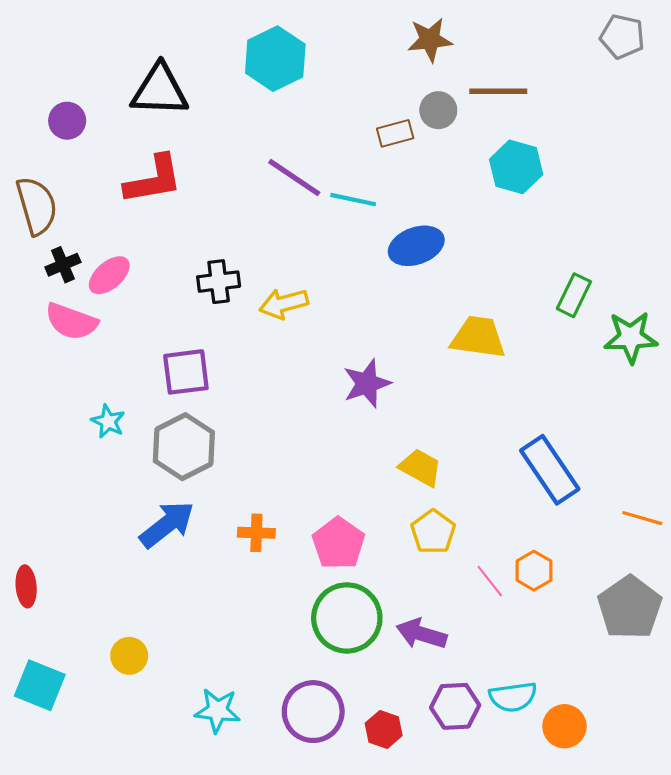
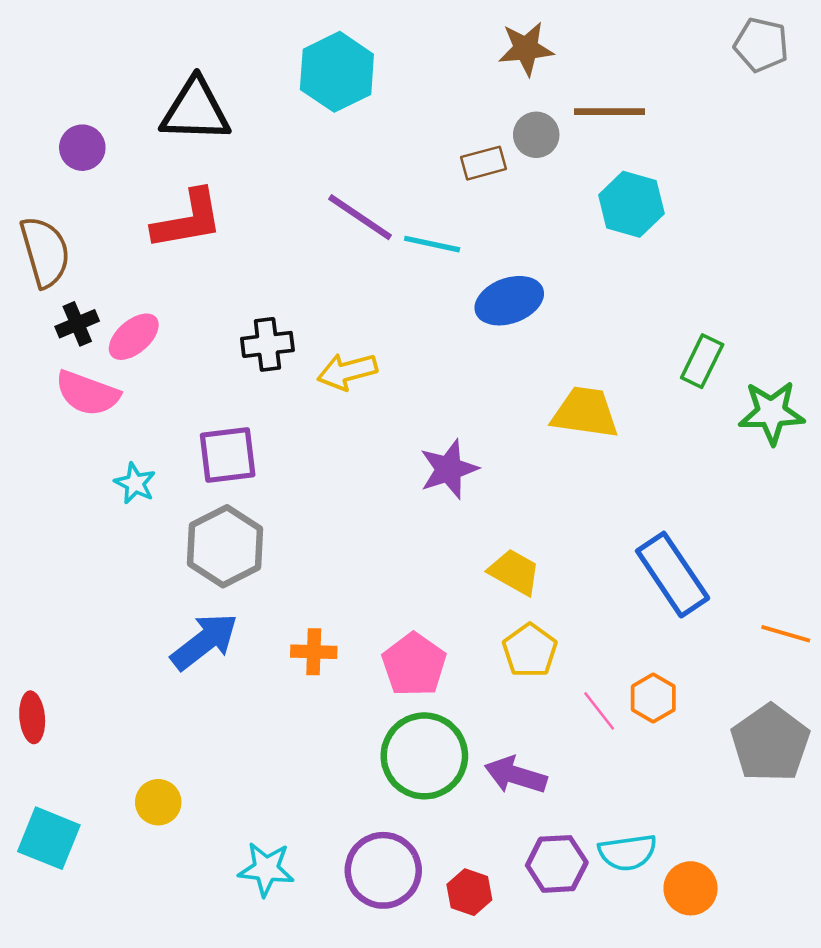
cyan star: (108, 421) -> (135, 483), moved

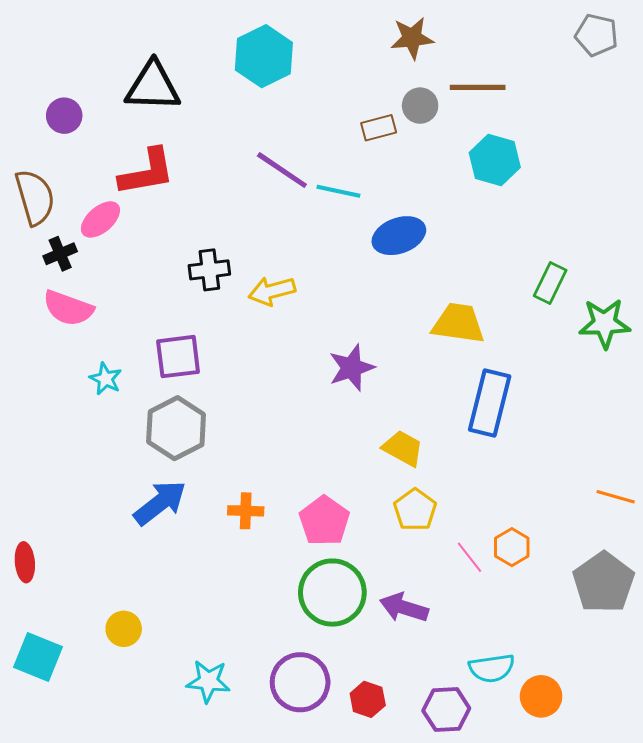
pink ellipse: (134, 337) -> (100, 219), moved
blue rectangle: (673, 575) -> (490, 403), moved, turned 48
purple hexagon: (557, 864) -> (446, 709), moved

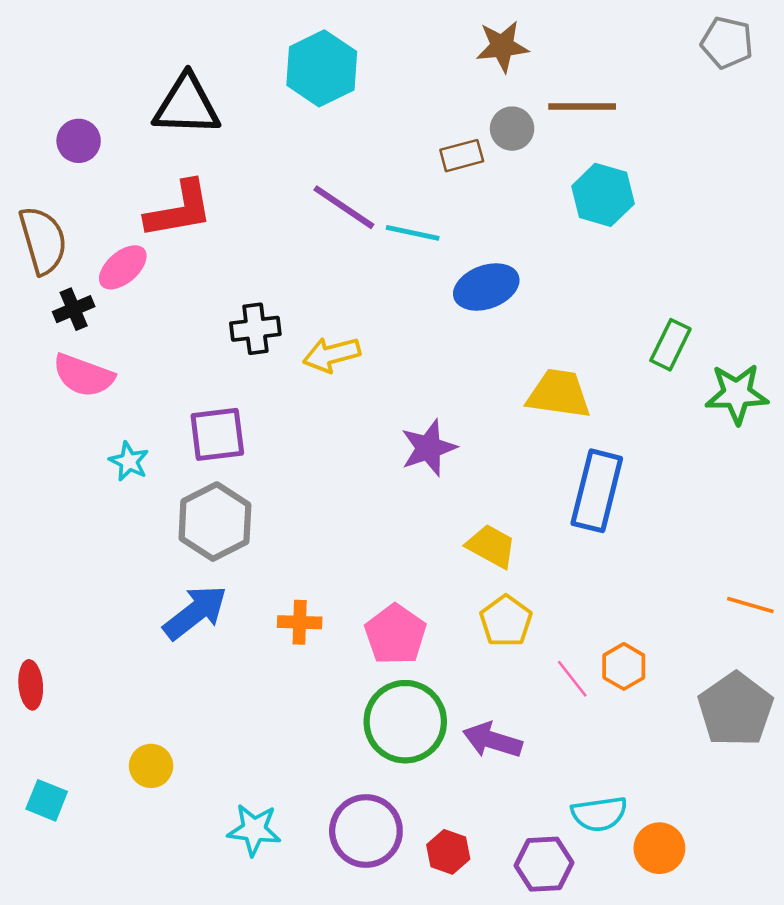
cyan square: (38, 657) -> (47, 800), size x0.7

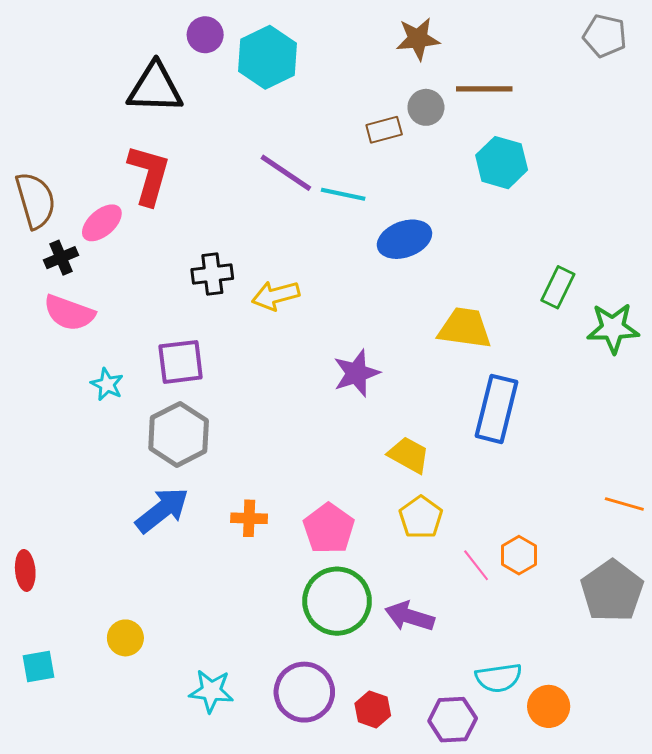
purple circle: (79, 141) -> (205, 35), moved
red L-shape: (179, 210) -> (149, 175), turned -64
cyan square: (47, 800) -> (38, 667), turned -32

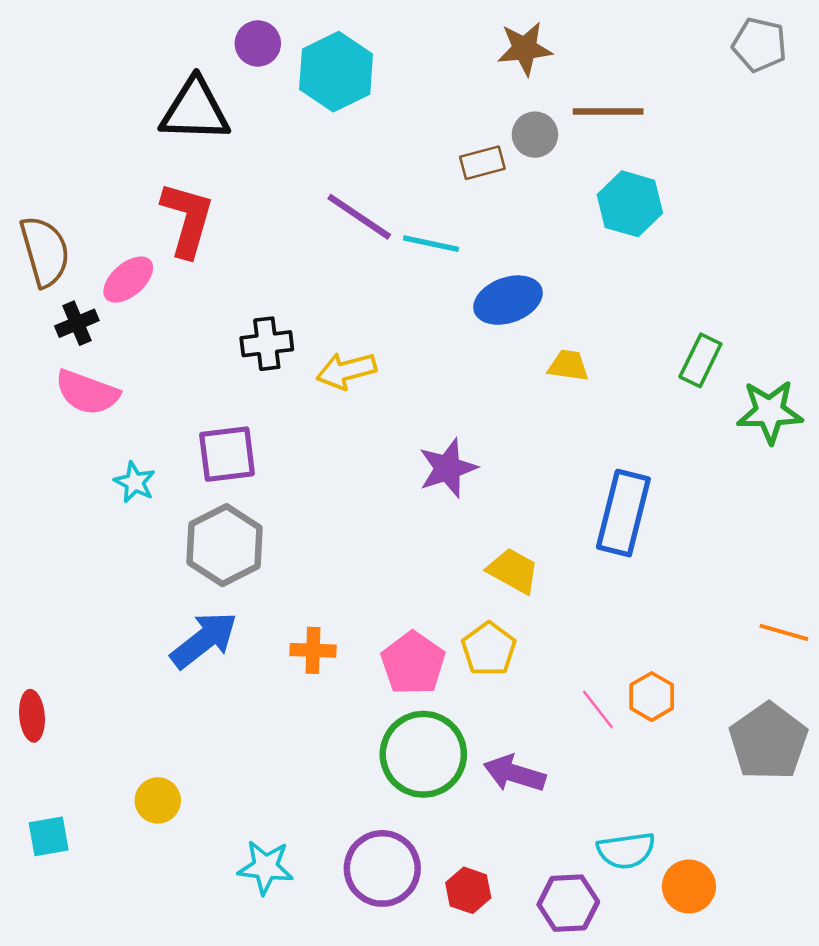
yellow trapezoid: (465, 328) -> (568, 366), moved, size x0.6
yellow pentagon: (421, 517) -> (489, 649), moved

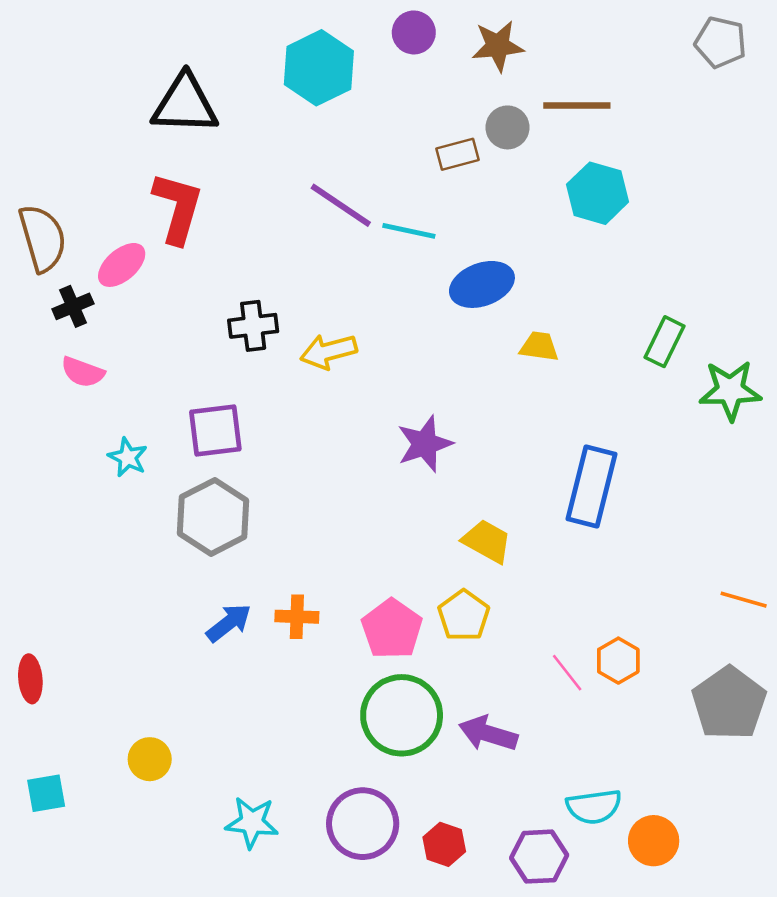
purple circle: (258, 43) -> (414, 32), moved
pink semicircle: (87, 392) -> (83, 372), size x0.7
blue arrow: (204, 640) -> (229, 623), moved, size x0.7

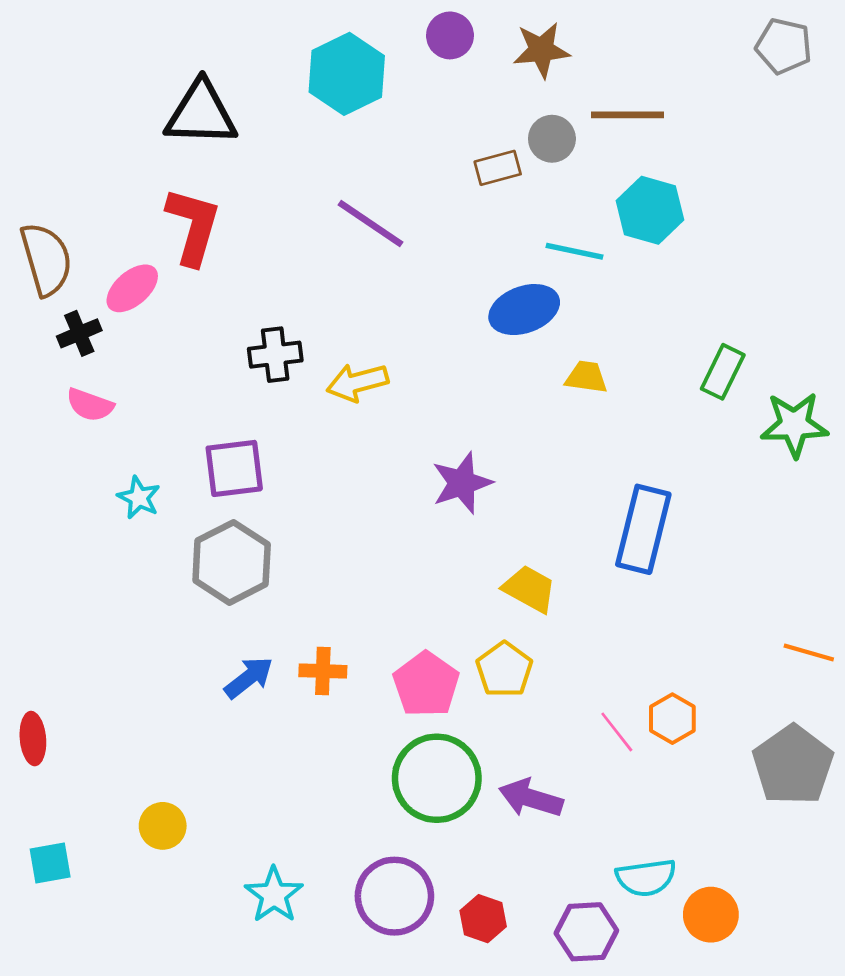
cyan line: (409, 231) -> (574, 251), moved
cyan star: (252, 822) -> (274, 895), turned 30

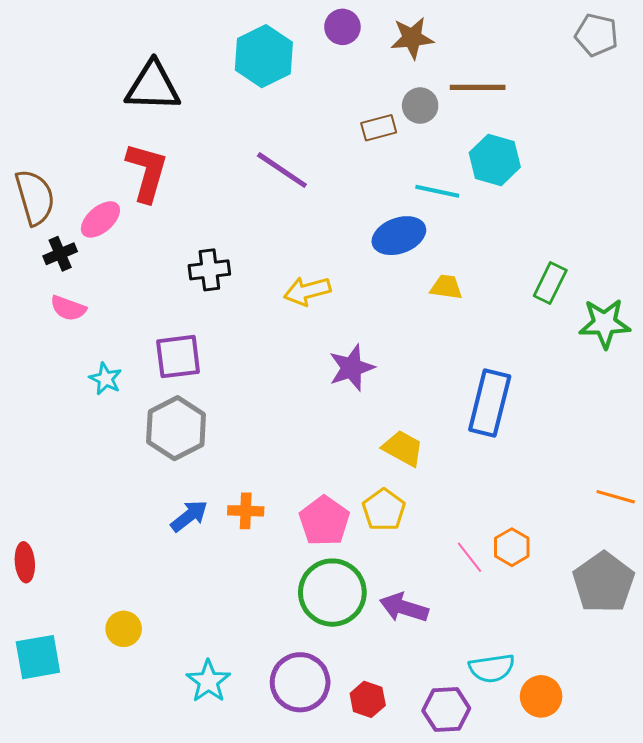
yellow arrow: (357, 382) -> (307, 291), moved
cyan square: (50, 863) -> (38, 657), size x1.4

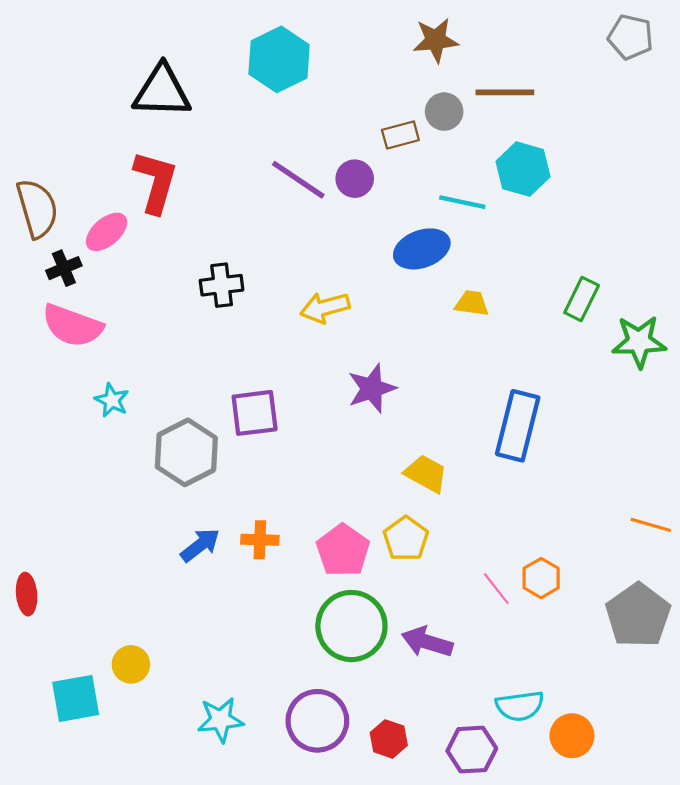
purple circle: (342, 27) -> (355, 179), moved
pink semicircle: (68, 308) -> (72, 326), size x1.6
purple square: (178, 357) -> (255, 413), moved
cyan square: (38, 657) -> (76, 698), moved
cyan star: (208, 681) -> (220, 720), turned 30

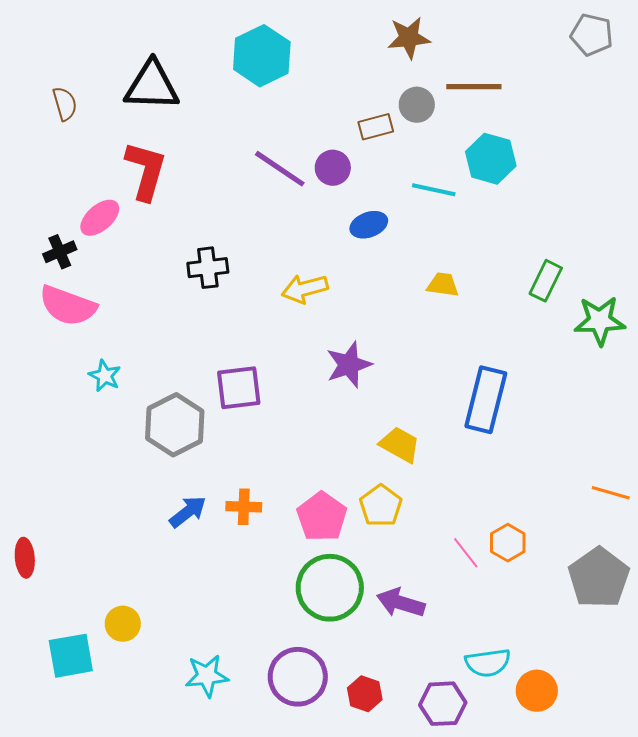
brown semicircle: (37, 208) -> (65, 104), moved, size x0.6
blue ellipse: (422, 249) -> (369, 225), moved, size x0.7

